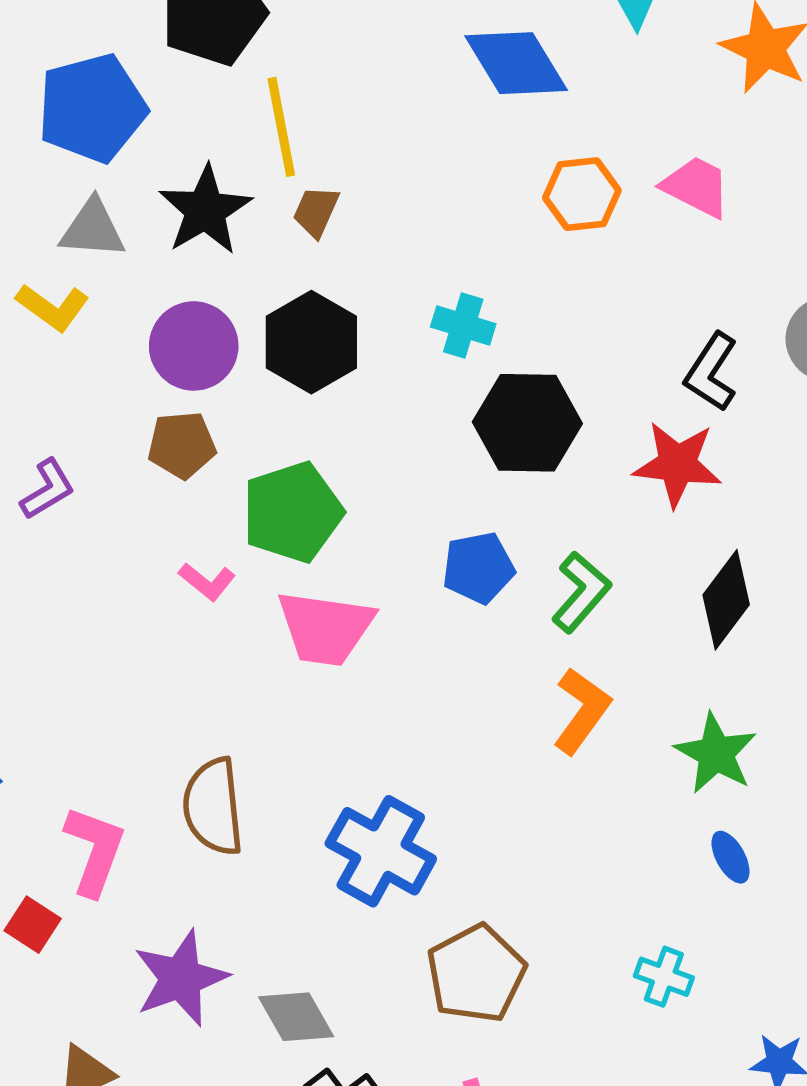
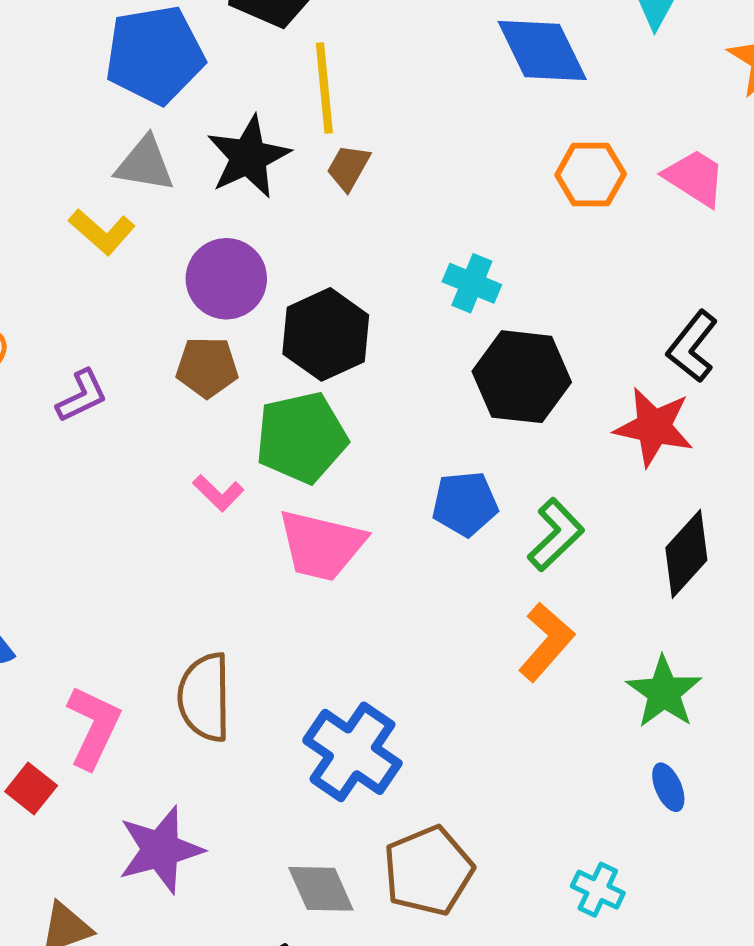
black hexagon: (311, 342) -> (326, 334), moved
gray diamond: (296, 1017) -> (321, 889), moved

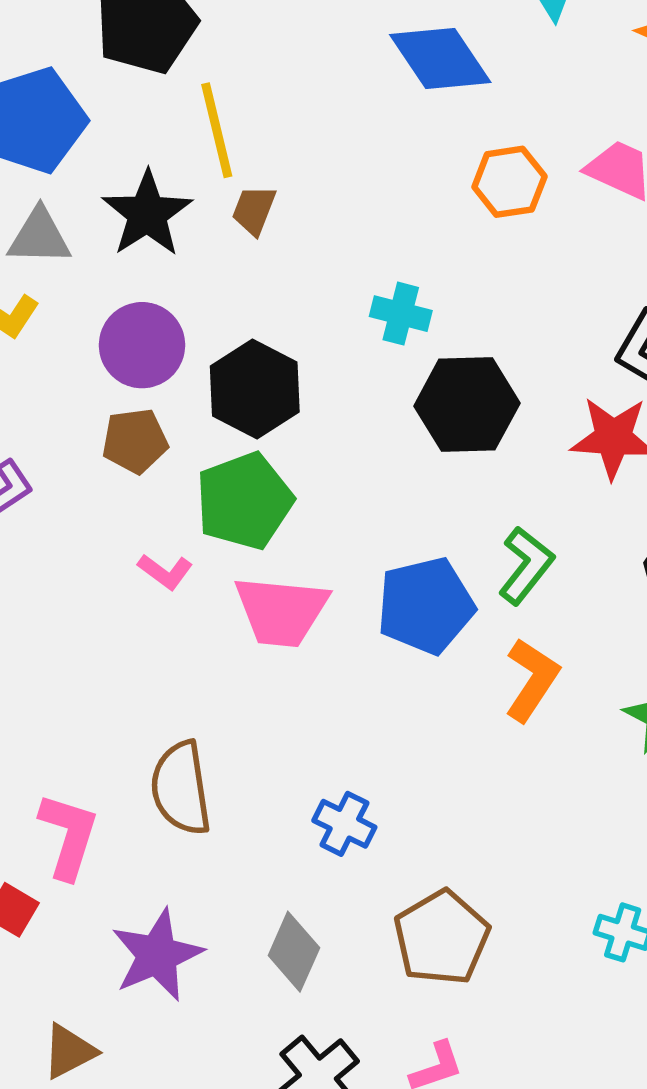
blue pentagon: (465, 504) -> (426, 606), moved, size x1.4
blue cross: (352, 752) -> (344, 824), size x0.6
gray diamond: (321, 889) -> (294, 952), moved, turned 56

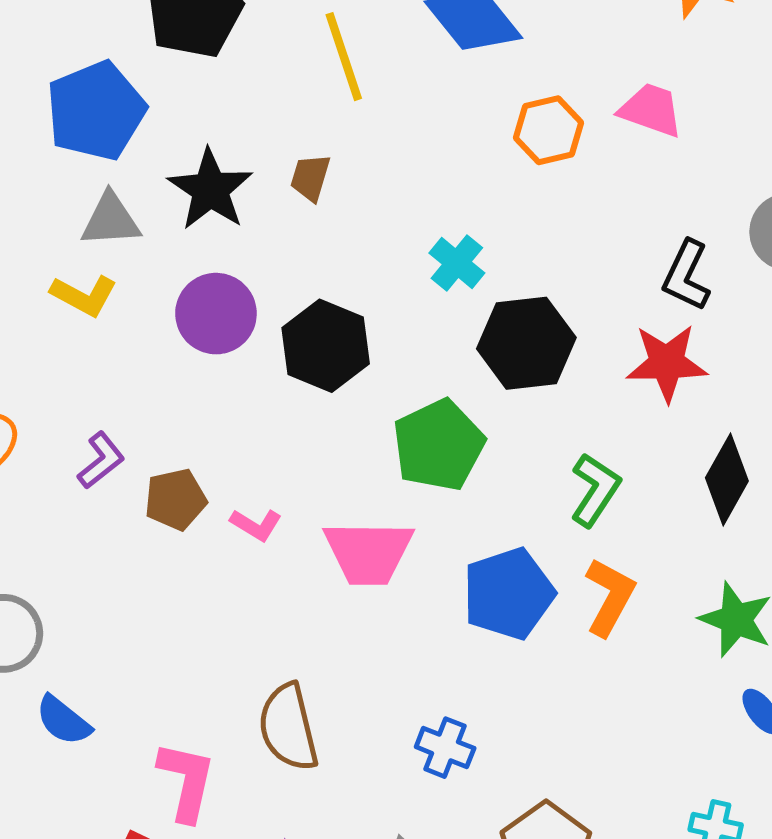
yellow line: (217, 130) -> (344, 57), moved
cyan cross: (401, 314) -> (457, 263), turned 30
brown pentagon: (135, 441) -> (176, 499), moved
green pentagon: (244, 501) -> (439, 445), moved
blue pentagon: (426, 606) -> (508, 594), moved

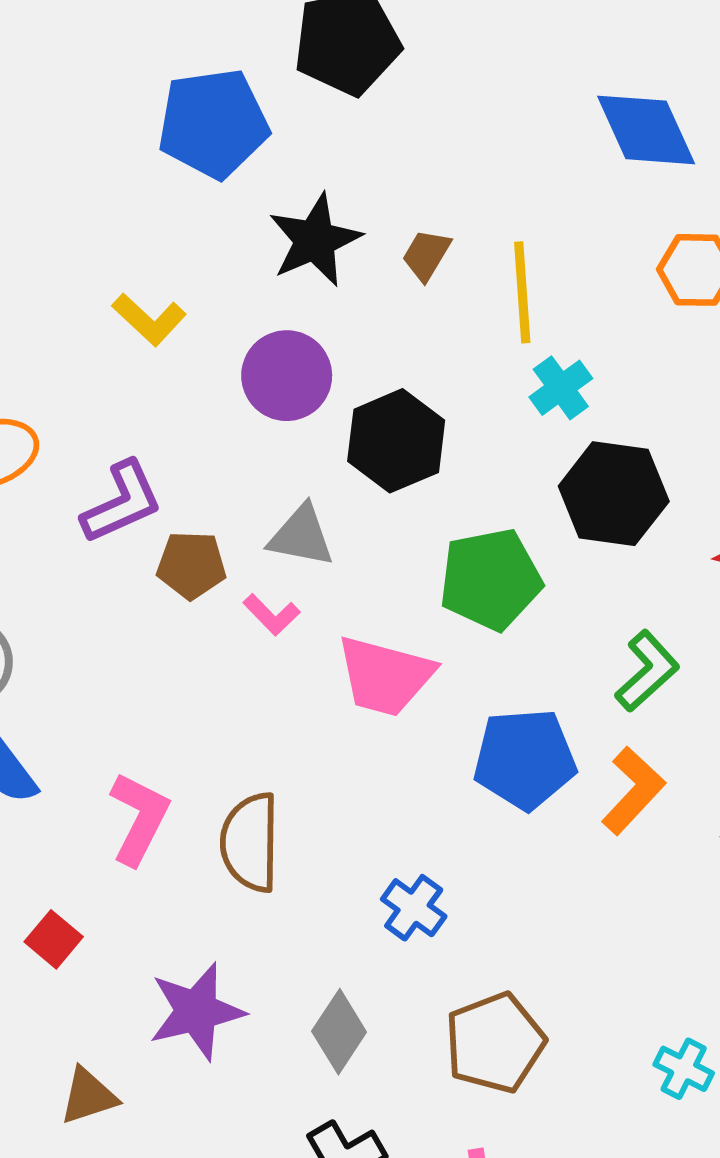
yellow line: (344, 57) -> (522, 292), moved
gray triangle: (111, 220) -> (301, 536), moved
purple L-shape: (101, 460) -> (122, 502), size x1.4
pink L-shape: (186, 781) -> (139, 818), moved

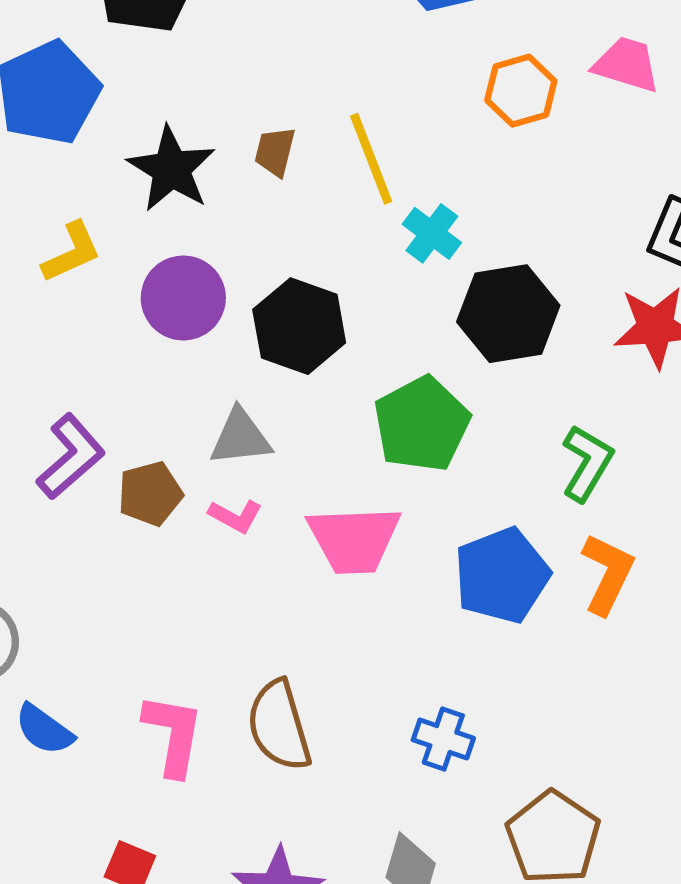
yellow L-shape: (149, 319) -> (72, 252), moved, turned -50

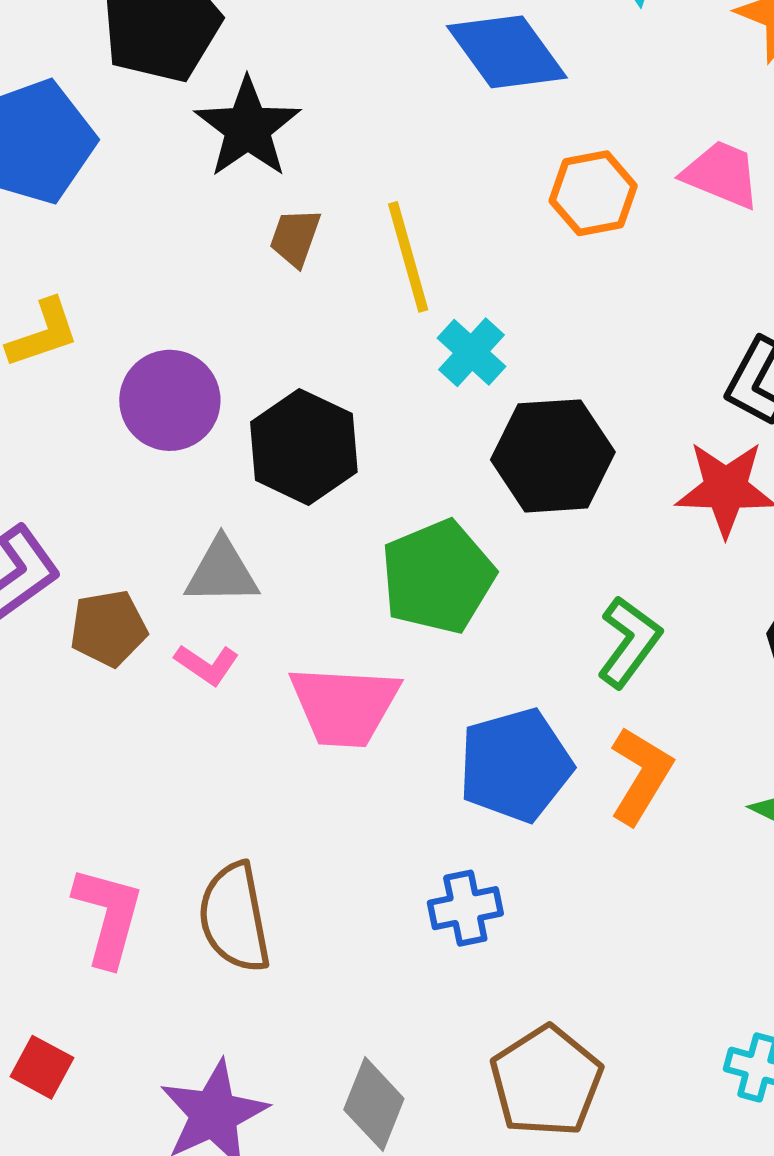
black star: (171, 169) -> (248, 128), moved
blue cross: (443, 739) -> (465, 908), moved, turned -36

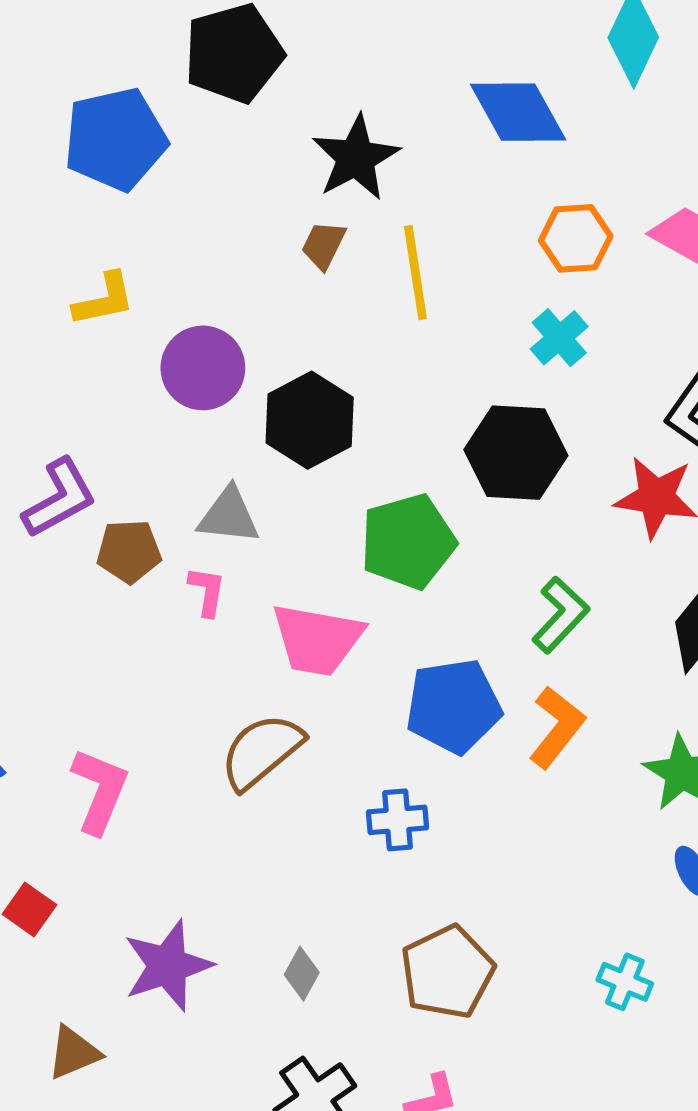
black star: (248, 128) -> (356, 158), moved
cyan cross: (472, 352) -> (559, 338), moved
pink L-shape: (207, 664) -> (207, 591), turned -122
brown semicircle: (234, 918) -> (261, 751), moved, turned 54
gray diamond: (374, 1104) -> (302, 974), size x0.7

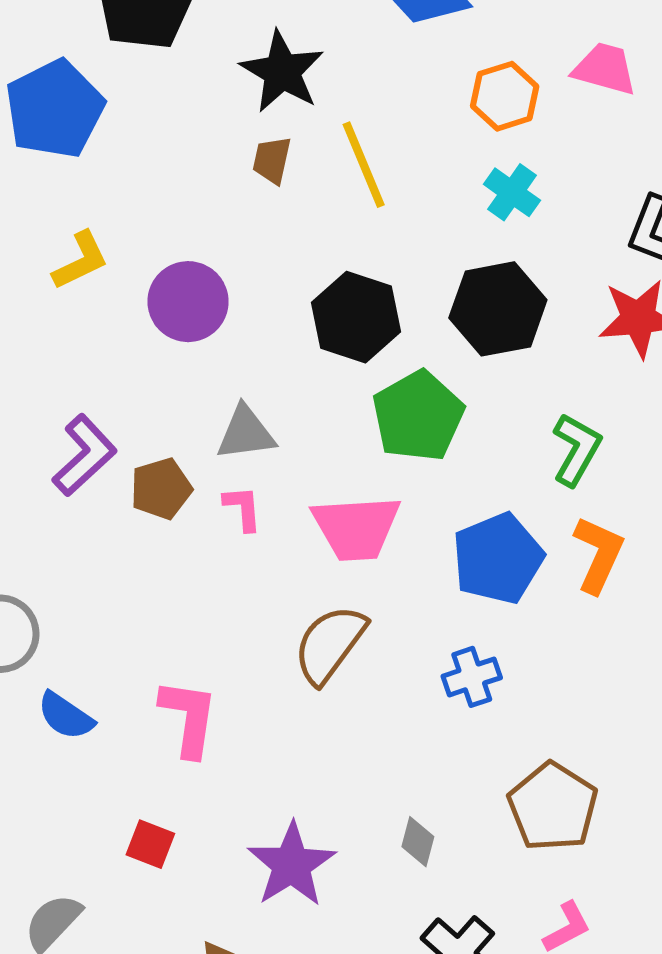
black hexagon: (310, 420) -> (356, 317), moved

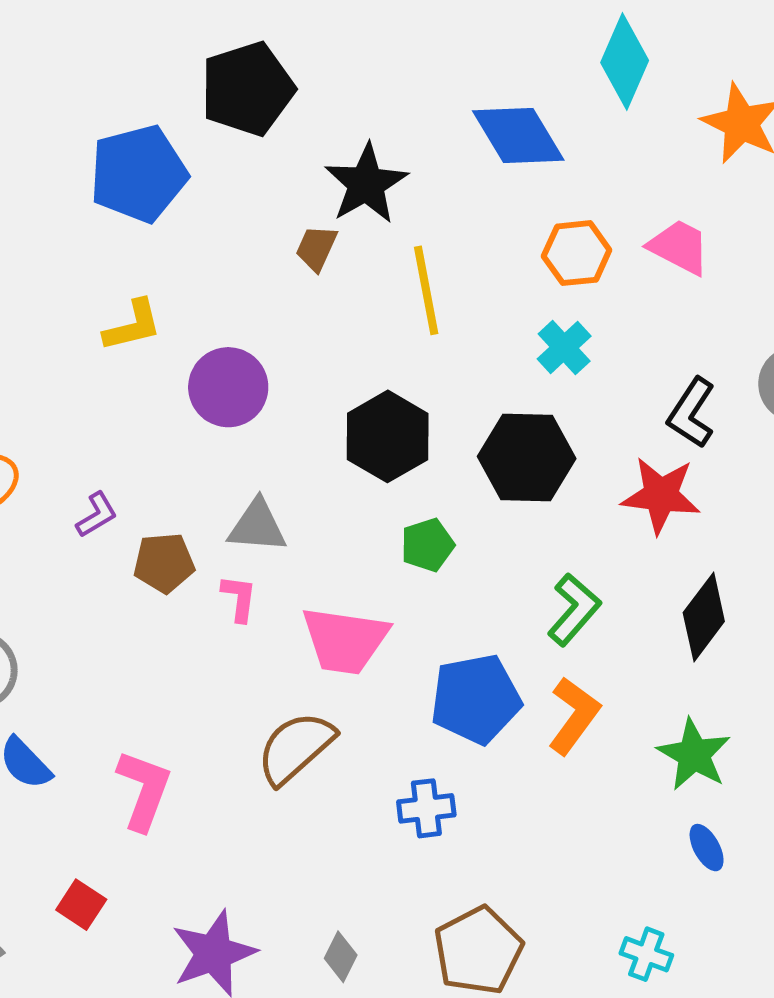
brown trapezoid: (272, 160) -> (316, 248), moved
green pentagon: (418, 416) -> (427, 545), size x0.6
purple L-shape: (84, 455) -> (97, 515), size x0.6

